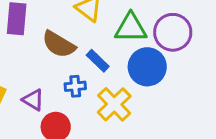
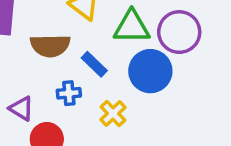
brown semicircle: (59, 44) -> (50, 46), turned -32
yellow cross: (114, 104) -> (113, 114), size x0.7

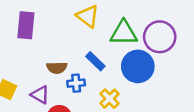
brown semicircle: (50, 46) -> (57, 68), moved, size x0.7

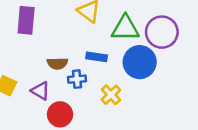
blue rectangle: (95, 61) -> (97, 57), turned -36

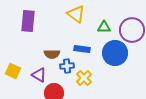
green triangle: (125, 28) -> (104, 27), size x0.6
yellow cross: (111, 95) -> (84, 78), moved

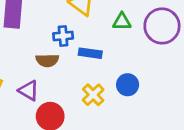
blue circle: (115, 53) -> (128, 85), moved, size x0.6
blue cross: (67, 66) -> (63, 36), moved

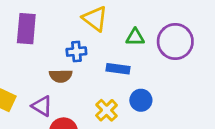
blue rectangle: (90, 53) -> (118, 69), moved

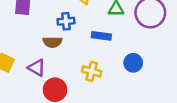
blue circle: (141, 100) -> (133, 63), moved
yellow cross: (107, 110) -> (92, 71), turned -30

